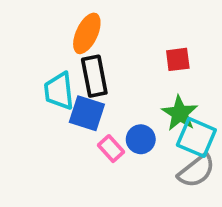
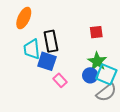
orange ellipse: (87, 33) -> (24, 18), moved
blue circle: (141, 139) -> (90, 75), moved

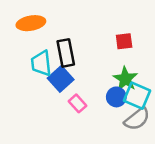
orange ellipse: (24, 18) -> (31, 23), turned 55
blue square: (47, 61) -> (61, 79), turned 30

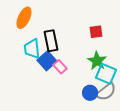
orange ellipse: (31, 23) -> (24, 18), turned -55
blue circle: (116, 97) -> (90, 93), moved
pink rectangle: (78, 103) -> (60, 67), moved

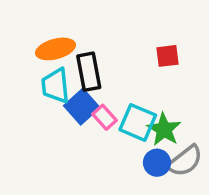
orange ellipse: (24, 18) -> (56, 49), moved, turned 50
green star: (97, 61) -> (164, 129), moved
cyan square: (106, 74) -> (138, 122), moved

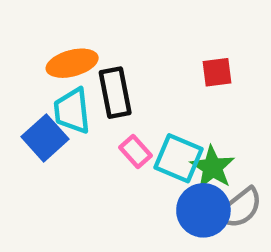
blue square: (82, 107) -> (45, 138), moved
blue circle: (157, 163) -> (203, 210), size x1.5

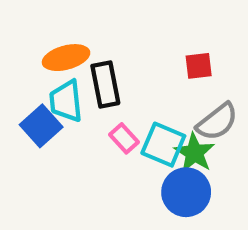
gray semicircle: (240, 208) -> (217, 122), moved

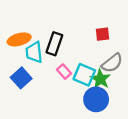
orange ellipse: (66, 58) -> (19, 39), moved
black rectangle: (105, 84) -> (54, 44), turned 30
blue square: (41, 126) -> (21, 78), moved

